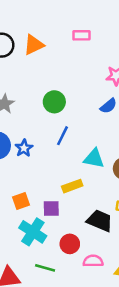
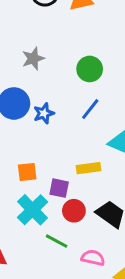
red circle: (70, 244) -> (74, 211), moved
green line: (45, 268) -> (57, 241), moved

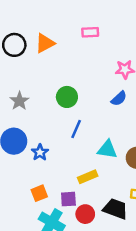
blue star: (44, 113) -> (40, 152), moved

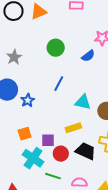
green circle: (67, 97) -> (56, 48), moved
blue semicircle: (119, 99) -> (88, 56), moved
yellow rectangle: (88, 177) -> (73, 128), moved

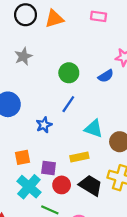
green circle: (56, 48) -> (69, 73), moved
gray star: (14, 57) -> (23, 56), moved
blue star: (28, 100) -> (44, 125), moved

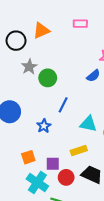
black circle: (26, 15) -> (16, 41), moved
gray star: (23, 56) -> (29, 67), moved
green circle: (69, 73) -> (48, 78), moved

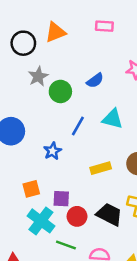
blue semicircle: (93, 76) -> (95, 81), moved
cyan triangle: (88, 124) -> (113, 119), moved
yellow rectangle: (79, 151) -> (101, 168), moved

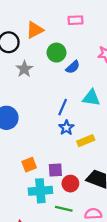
green circle: (60, 91) -> (56, 53), moved
blue star: (53, 151) -> (66, 128), moved
cyan cross: (41, 221) -> (40, 191), turned -35

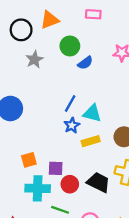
cyan triangle: (91, 98) -> (92, 113), moved

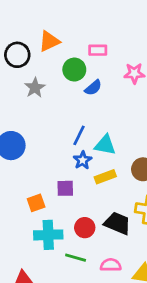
pink rectangle: (93, 14) -> (98, 50), moved
purple square: (56, 168) -> (65, 188), moved

